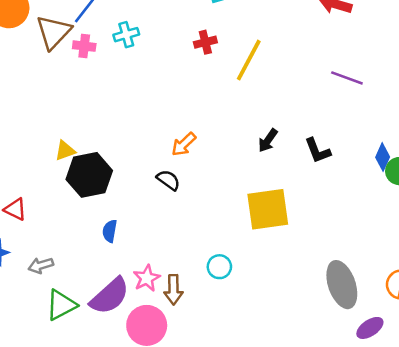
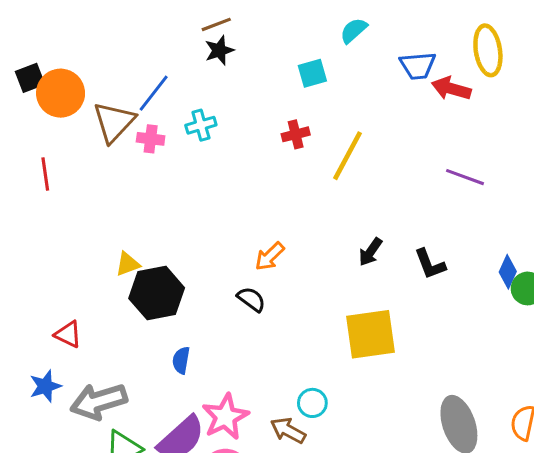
gray arrow: (41, 265) -> (99, 401), size x1.8
pink star: (147, 278) -> (225, 417), size x1.4
brown arrow: (173, 290) -> (288, 430), moved, turned 120

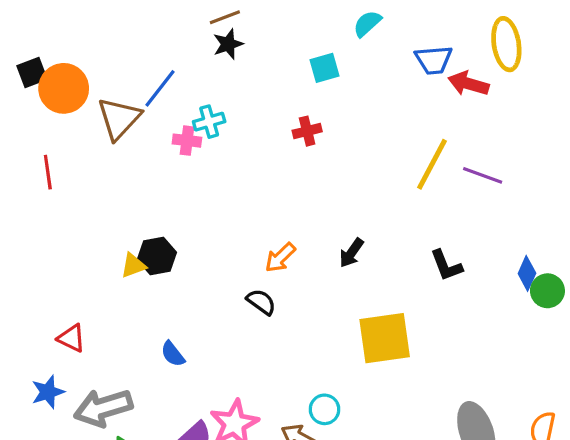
pink cross: (151, 139) -> (187, 141), moved
yellow line: (347, 156) -> (432, 164), moved
black arrow: (370, 252) -> (351, 253), moved
black hexagon: (157, 293) -> (157, 256), moved, size x0.7
blue semicircle: (181, 360) -> (173, 354), moved, turned -48

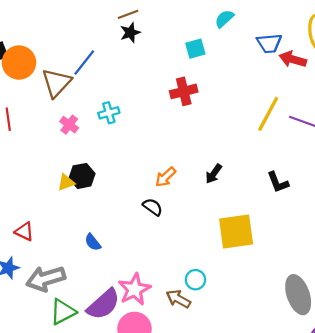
cyan cross: (209, 122) -> (109, 113), moved
red cross: (307, 131) -> (184, 91), size x1.4
pink cross: (187, 141) -> (69, 125), moved, turned 30

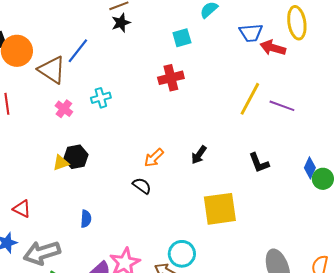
brown triangle: (56, 83) -> (52, 70), turned -40
blue semicircle: (93, 242) -> (86, 219), turned -138
cyan circle: (195, 280) -> (182, 254), size x1.4

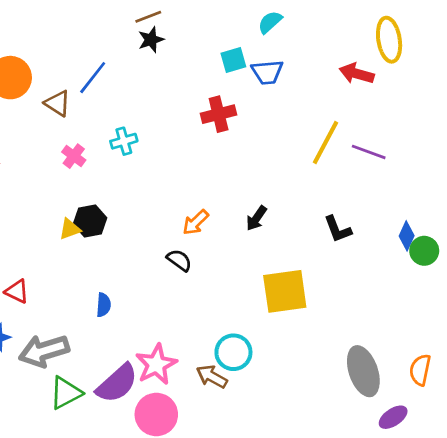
blue trapezoid: (251, 33) -> (267, 72), moved
brown triangle: (52, 70) -> (58, 103), size x0.7

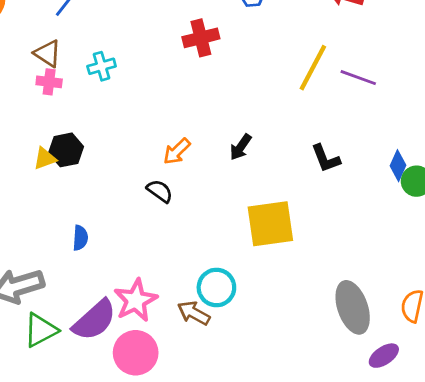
brown triangle: (58, 103) -> (48, 53), moved
pink cross: (74, 156) -> (49, 82), turned -30

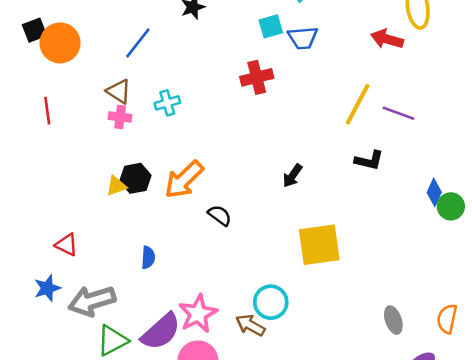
orange arrow: (177, 151) -> (184, 180), moved, size x1.6
black L-shape: (326, 158) -> (369, 160), moved, turned -56
gray ellipse: (353, 307) -> (393, 320), size x0.6

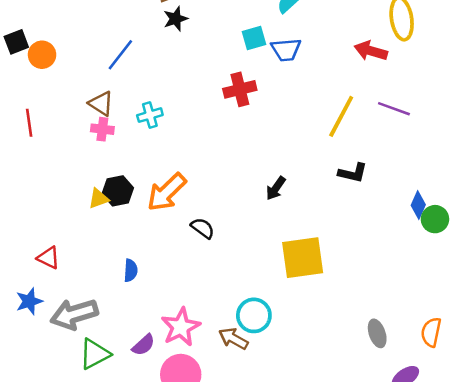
orange circle: (60, 43) -> (42, 55), size x0.7
purple line: (398, 113) -> (394, 109), moved
purple semicircle: (161, 332) -> (143, 345), size x0.6

